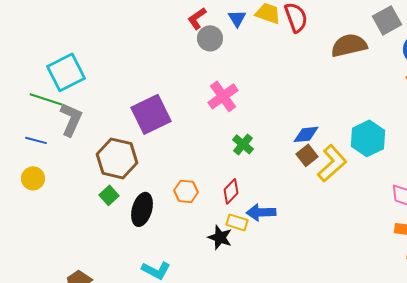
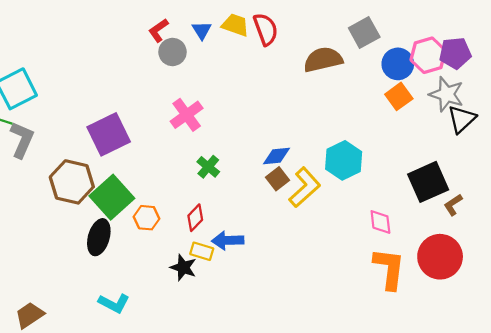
green square: (109, 195) -> (112, 197), moved, size x2.0

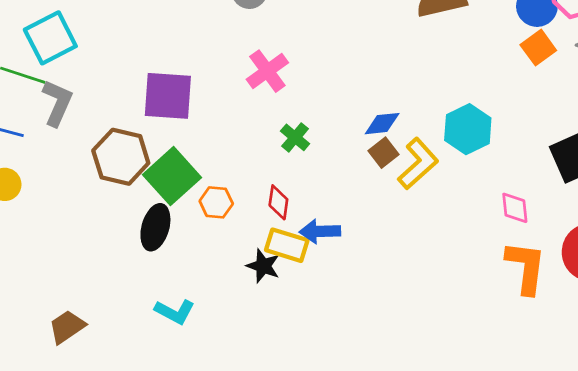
purple square: (109, 134) -> (168, 96), turned 30
red diamond: (195, 218) -> (278, 202), turned -36
yellow rectangle: (202, 251) -> (287, 245), size x1.4

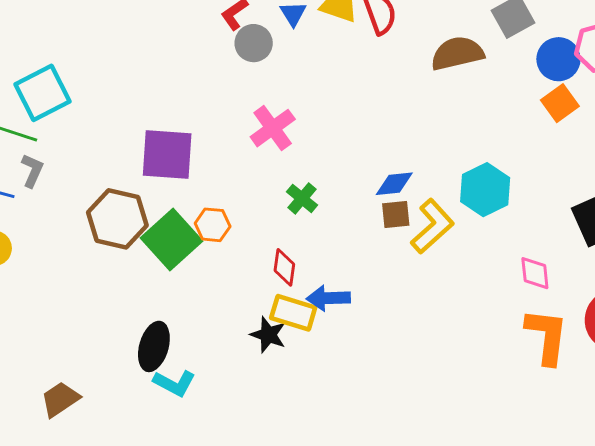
gray L-shape: (57, 103) -> (32, 171), moved, size x0.7
brown square: (383, 153) -> (396, 215), turned 32
orange hexagon: (216, 202) -> (213, 225), moved
black ellipse: (155, 227) -> (154, 346), moved

